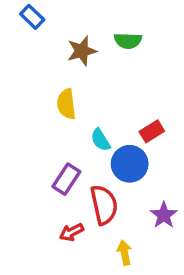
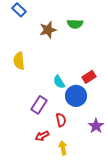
yellow semicircle: (66, 104) -> (19, 61), moved
red semicircle: (104, 205) -> (61, 120), size x0.6
yellow arrow: (124, 253) -> (63, 148), moved

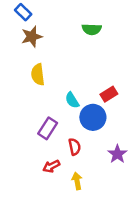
brown star: (48, 30) -> (32, 37), moved
yellow semicircle: (19, 61) -> (38, 74), moved

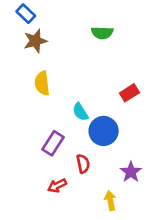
red rectangle: (109, 94) -> (129, 93), moved
yellow arrow: (77, 181) -> (110, 201), moved

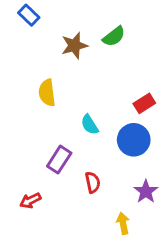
green semicircle: (102, 33) -> (114, 36), turned -40
brown star: (35, 41) -> (74, 46), moved
blue circle: (104, 131) -> (134, 140), moved
red arrow: (57, 186) -> (30, 201), moved

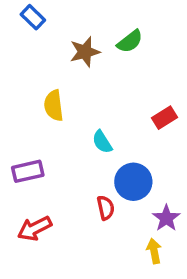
blue circle: (134, 140) -> (133, 182), moved
purple rectangle: (59, 160) -> (28, 171), moved, turned 44
red arrow: (30, 201) -> (35, 229), size x1.4
yellow arrow: (123, 223) -> (154, 251), moved

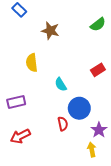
green semicircle: (130, 41) -> (98, 24), moved
brown star: (85, 52) -> (50, 31), turned 30

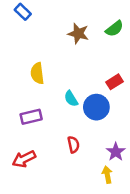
brown star: (50, 31) -> (78, 33), moved
purple rectangle: (16, 102) -> (31, 117), moved
blue circle: (79, 108) -> (96, 107), moved

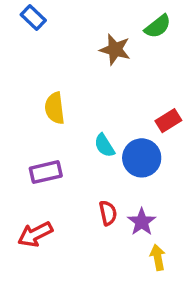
green semicircle: (114, 29) -> (158, 26), moved
purple star: (116, 152) -> (142, 222), moved

